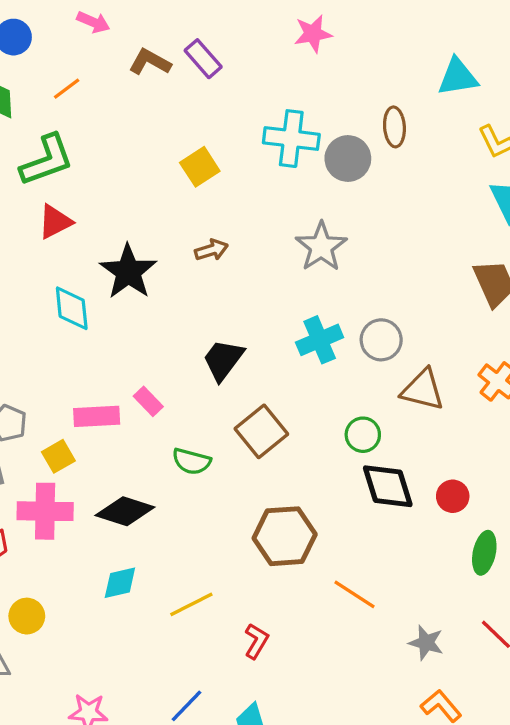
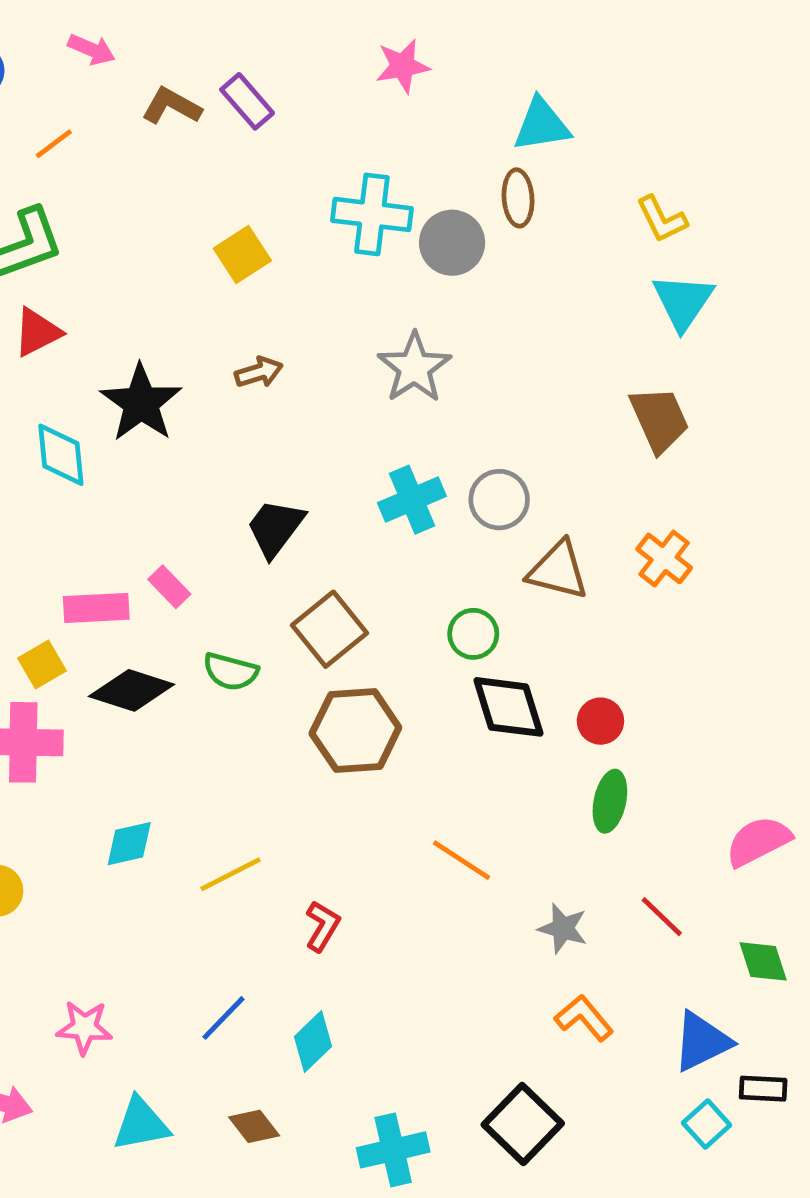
cyan triangle: (458, 77) -> (542, 125), moved
black diamond: (125, 511) -> (132, 690), moved
brown hexagon: (285, 536) -> (355, 730), moved
green ellipse: (484, 553) -> (610, 801), moved

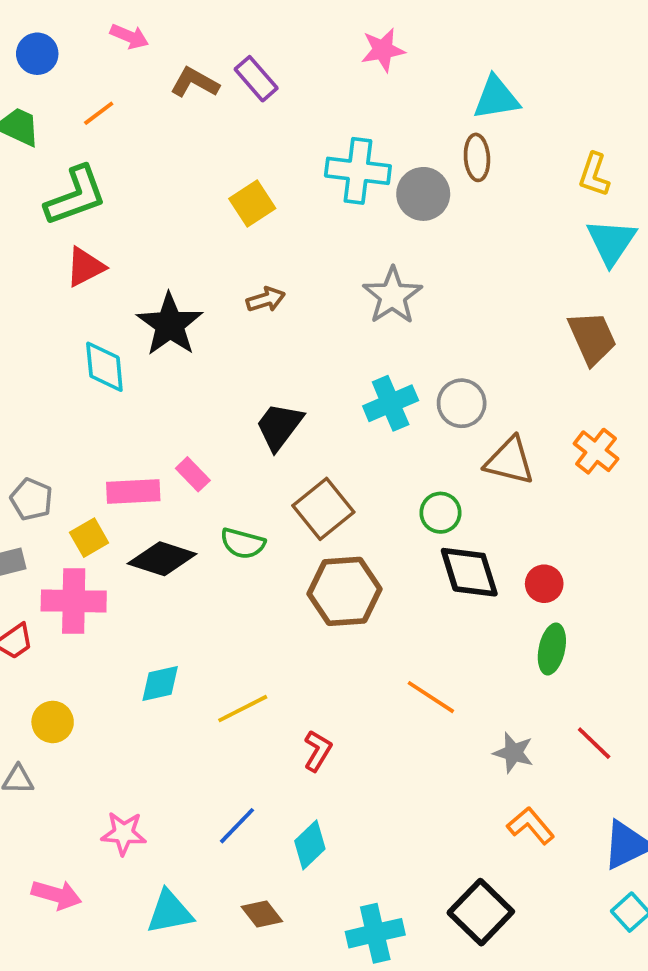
yellow L-shape: (662, 219) -> (594, 175), turned 45

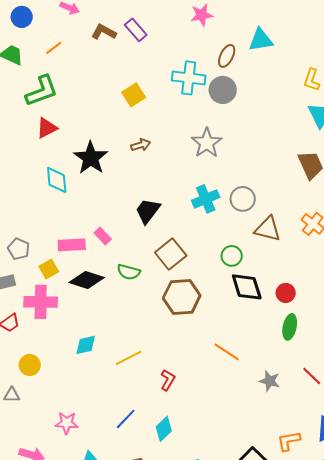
brown ellipse: (477, 157) -> (227, 56), moved, turned 30
orange L-shape: (531, 826) -> (289, 441), moved, turned -60

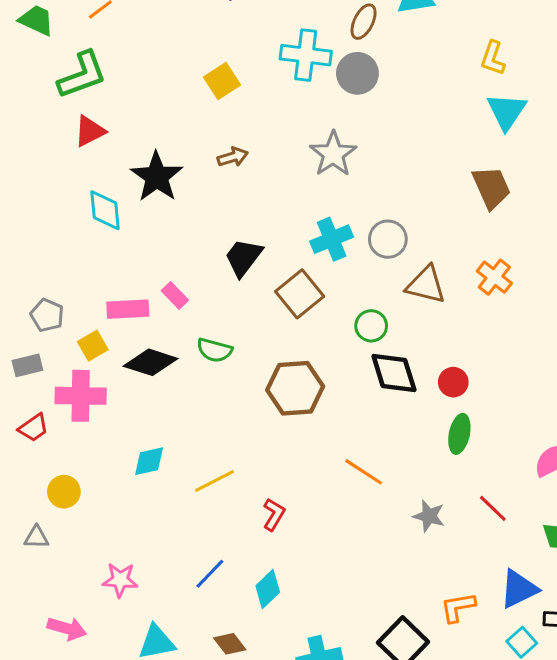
brown square: (171, 254) -> (300, 294), moved

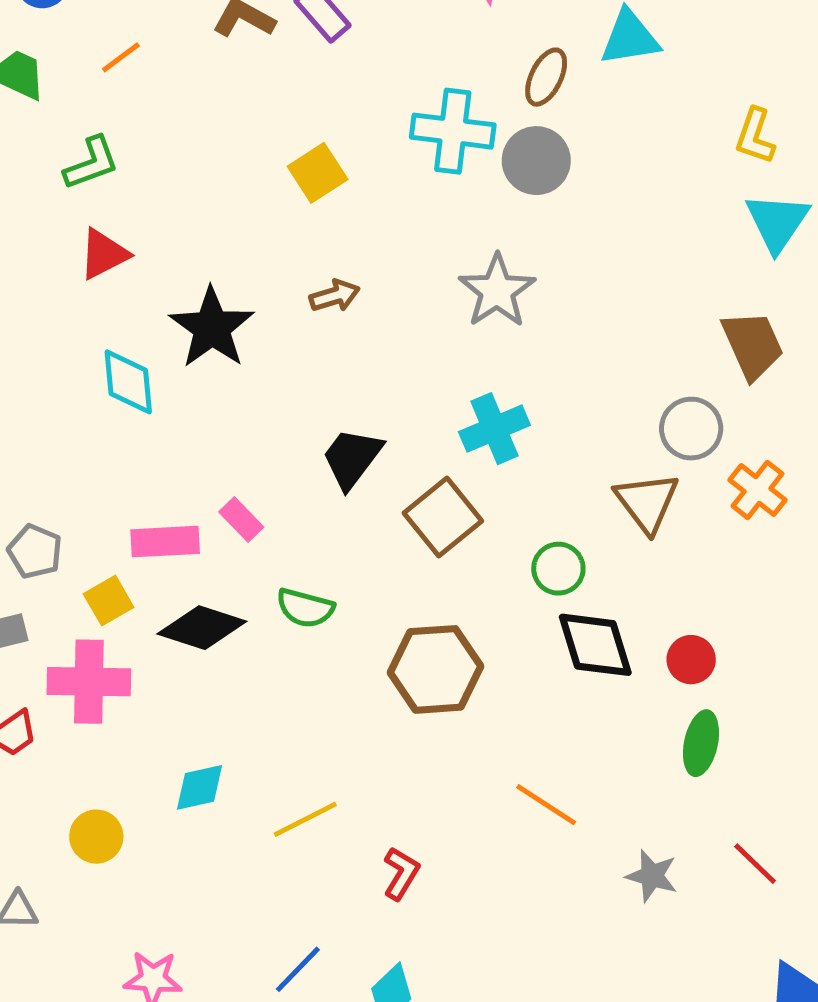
green L-shape: (82, 75) -> (91, 163), size x0.7
gray circle: (388, 239) -> (691, 429), moved
brown triangle: (426, 285) -> (647, 502), turned 39
yellow circle: (64, 492) -> (96, 837), moved

